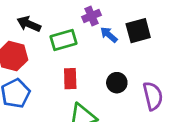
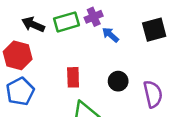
black square: (138, 31) -> (154, 30), moved
green rectangle: (63, 40) -> (67, 22), moved

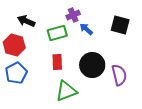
green rectangle: (67, 22) -> (57, 33), moved
black square: (154, 30) -> (120, 25), turned 30
black circle: (118, 81) -> (92, 65), size x1.6

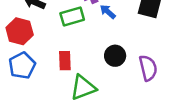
red rectangle: (57, 62) -> (65, 61), moved
black circle: (92, 65) -> (115, 56), size x0.7

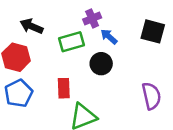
black circle: (115, 56) -> (101, 64), moved

